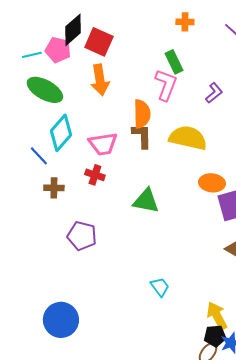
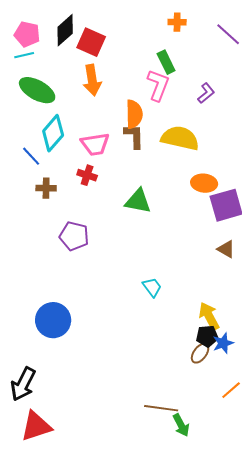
pink pentagon: (58, 50) -> (27, 34), moved

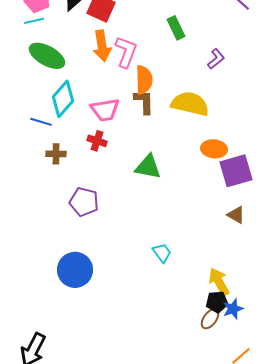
pink L-shape: (158, 85) -> (126, 52), moved
blue line: (31, 156) -> (41, 122), turned -30
blue circle: (53, 320) -> (75, 270), moved

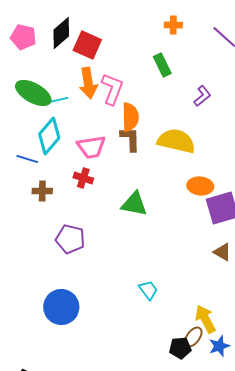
cyan line: (34, 21) -> (58, 100), moved
black pentagon: (217, 302) -> (180, 348), moved
brown ellipse: (210, 319) -> (193, 337), moved

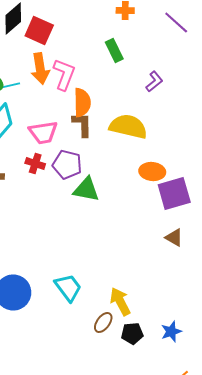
purple pentagon: (70, 239) -> (67, 164), moved
cyan trapezoid: (148, 290) -> (68, 288), moved, size x1.4
yellow arrow: (205, 319) -> (120, 302), moved
brown ellipse: (193, 337) -> (103, 322), moved

